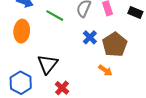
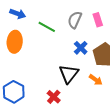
black triangle: (48, 64) -> (69, 74), moved

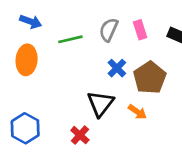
green line: (47, 27) -> (70, 39), turned -42

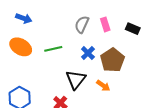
green line: (70, 39) -> (53, 49), moved
orange ellipse: (27, 60) -> (21, 47), turned -65

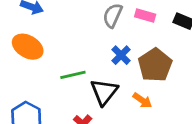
pink rectangle: (105, 24) -> (145, 15), turned -56
green line: (53, 49) -> (73, 75), moved

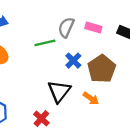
green line: (73, 75) -> (45, 43), moved

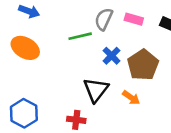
red cross: (41, 118) -> (76, 120), turned -35

